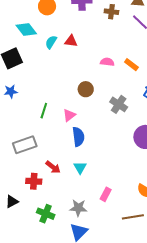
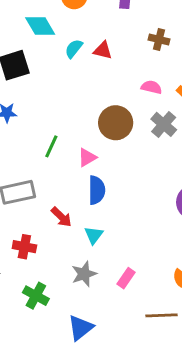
brown cross: (111, 12) -> (159, 39), moved
brown circle: (86, 89) -> (116, 123), size x1.5
gray cross: (119, 104) -> (164, 124), moved
red arrow: (53, 167) -> (61, 217), moved
gray star: (78, 208) -> (84, 274), moved, turned -30

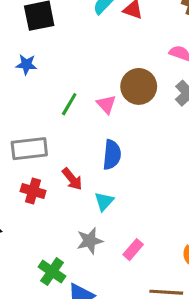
pink triangle: (87, 157) -> (106, 104), moved, turned -48
red cross: (24, 247) -> (33, 191), moved
green cross: (36, 296) -> (52, 272), moved

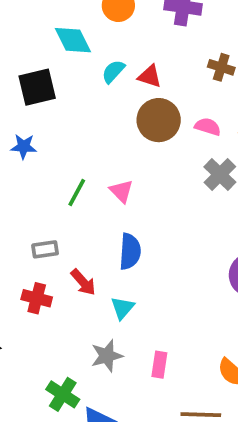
brown circle: (139, 86) -> (159, 120), moved
gray rectangle: (29, 149) -> (45, 249), moved, size x0.6
pink rectangle: (133, 250) -> (159, 365), turned -30

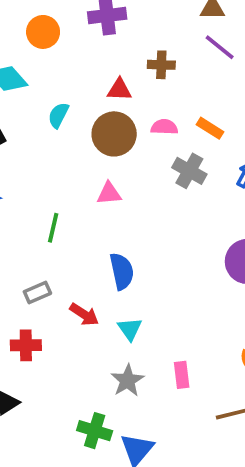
cyan semicircle: (113, 71) -> (58, 115), moved
red triangle: (150, 76) -> (119, 90), moved
pink triangle: (121, 191) -> (109, 193), moved, turned -35
red cross: (37, 298) -> (26, 345), moved

